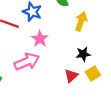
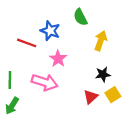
pink arrow: (27, 62) -> (45, 82), turned 40

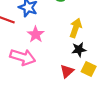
yellow arrow: (101, 41) -> (76, 28), moved
yellow square: (113, 95) -> (89, 69), turned -32

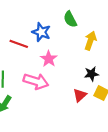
yellow arrow: (76, 28) -> (90, 41), moved

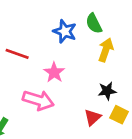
green semicircle: (70, 19) -> (94, 23), moved
blue star: (41, 32) -> (65, 31), moved

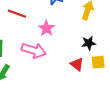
yellow square: (119, 115) -> (98, 62), turned -32
red triangle: (93, 117) -> (77, 64), turned -40

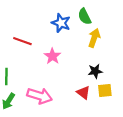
pink arrow: (34, 50) -> (40, 96), moved

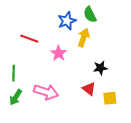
blue star: (61, 23) -> (67, 21), turned 30
yellow arrow: (94, 38) -> (84, 38), moved
yellow square: (105, 90) -> (110, 98), moved

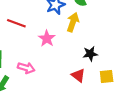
pink arrow: (46, 92) -> (26, 68), moved, size x0.7
yellow square: (110, 98) -> (107, 77), moved

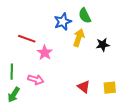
pink star: (47, 39) -> (45, 53), moved
black star: (90, 54) -> (103, 45), moved

